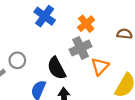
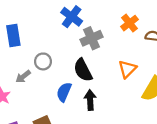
orange cross: (86, 24) -> (130, 23), moved
gray cross: (81, 48) -> (91, 38), moved

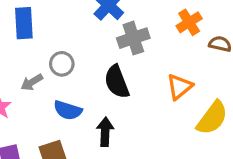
blue semicircle: (64, 92) -> (68, 110), moved, turned -102
black arrow: (90, 100) -> (105, 132), moved

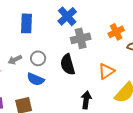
blue rectangle: (24, 23) -> (27, 23), moved
gray circle: (62, 64) -> (38, 58), moved
black arrow: (105, 132) -> (86, 100), moved

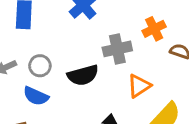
gray cross: (81, 38) -> (117, 49), moved
black semicircle: (68, 65) -> (83, 75), turned -90

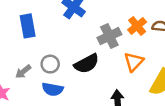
orange cross: (154, 29) -> (137, 26), moved

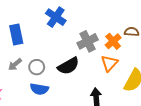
orange cross: (137, 26) -> (113, 41), moved
gray arrow: (23, 72) -> (15, 64), moved

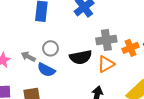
orange triangle: (109, 63) -> (106, 64), moved
gray arrow: (15, 64) -> (28, 57), moved, turned 48

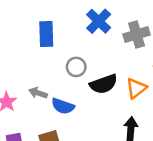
gray cross: (106, 40) -> (137, 34), moved
gray circle: (50, 48) -> (76, 67), moved

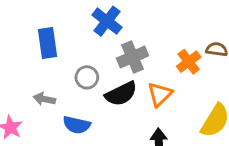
gray cross: (137, 34) -> (133, 57), moved
gray arrow: (38, 93) -> (44, 99), moved

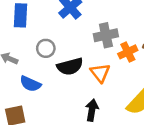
gray cross: (133, 57) -> (106, 35), moved
orange triangle: (160, 94) -> (100, 73), turned -35

